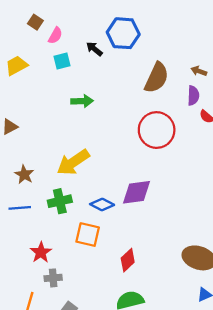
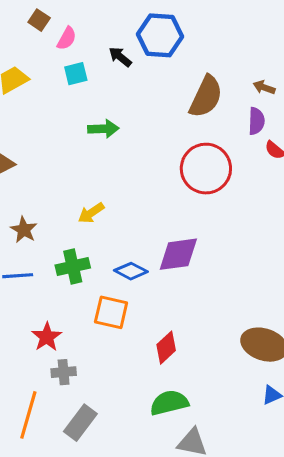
yellow arrow: (73, 162) -> (91, 213), size x0.6

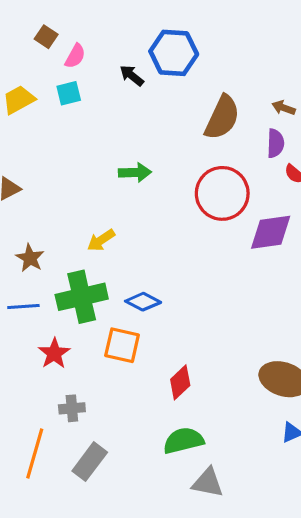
cyan square: (76, 74) -> (69, 93), moved
green arrow: (103, 129) -> (135, 172), moved
purple diamond: (178, 254) -> (271, 232), moved
green cross: (73, 266) -> (82, 297), size x1.4
red star: (47, 337) -> (54, 353), moved

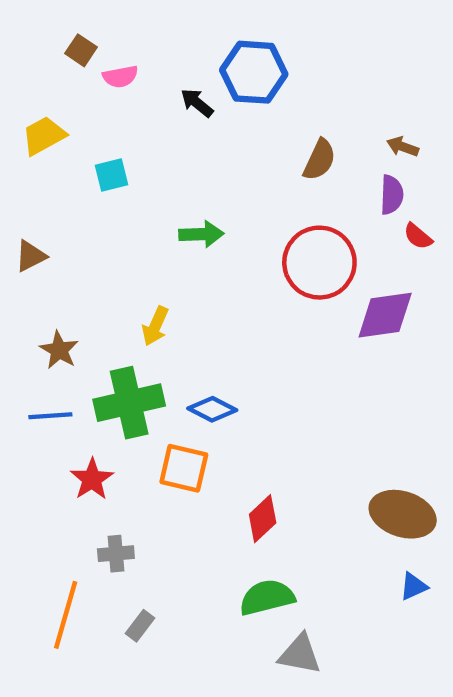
pink semicircle: (75, 56) -> (120, 77), turned 50
cyan square: (69, 93) -> (112, 175), moved
brown semicircle: (222, 117) -> (319, 160), size x0.7
yellow arrow: (101, 240) -> (155, 326), turned -32
gray rectangle: (90, 462) -> (140, 626), size x0.6

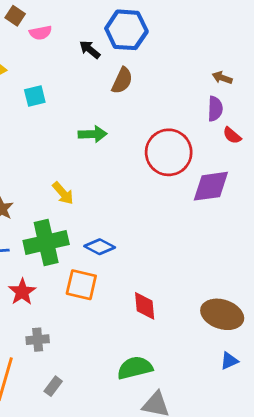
brown semicircle: (319, 160) -> (122, 81), moved
yellow arrow: (155, 326) -> (63, 193), turned -65
red diamond: (263, 519) -> (145, 306), moved, turned -52

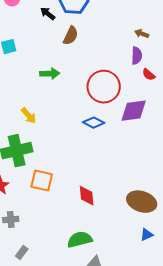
blue diamond: (100, 247) -> (94, 123), moved

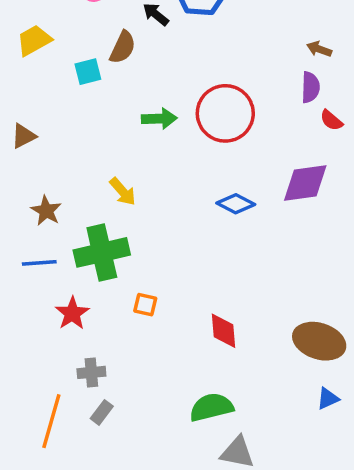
brown semicircle: (71, 36) -> (123, 47), moved
red circle: (104, 87) -> (225, 113), moved
orange square: (42, 181) -> (145, 305), size x0.6
gray rectangle: (22, 253) -> (102, 412), moved

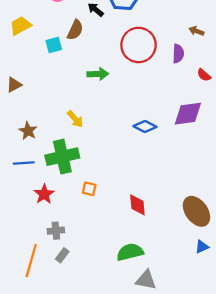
purple semicircle: (310, 87) -> (178, 54), moved
red circle: (225, 113) -> (139, 45), moved
brown ellipse: (319, 341) -> (196, 211), turned 36

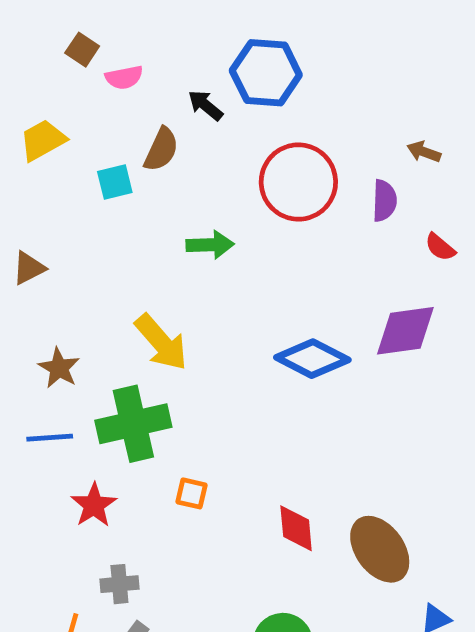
yellow arrow: (75, 119) -> (161, 342), size x1.5
blue diamond: (145, 127) -> (312, 359), size x1.4
brown ellipse: (196, 211) -> (380, 549), moved

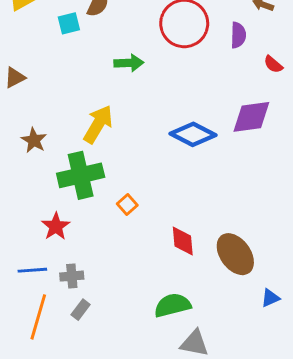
yellow arrow: (161, 342) -> (98, 124), turned -108
blue line: (50, 438) -> (32, 270), moved
orange square: (191, 493) -> (127, 205), moved, turned 36

